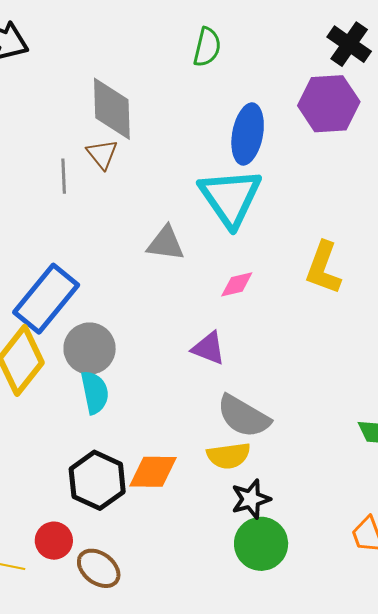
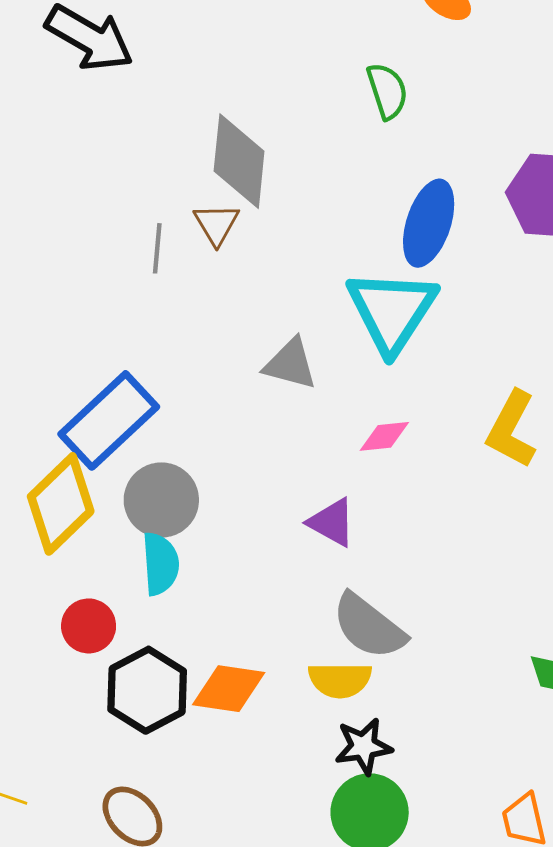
green semicircle: (207, 47) -> (387, 91), turned -39
red circle: (54, 541) -> (89, 626), moved

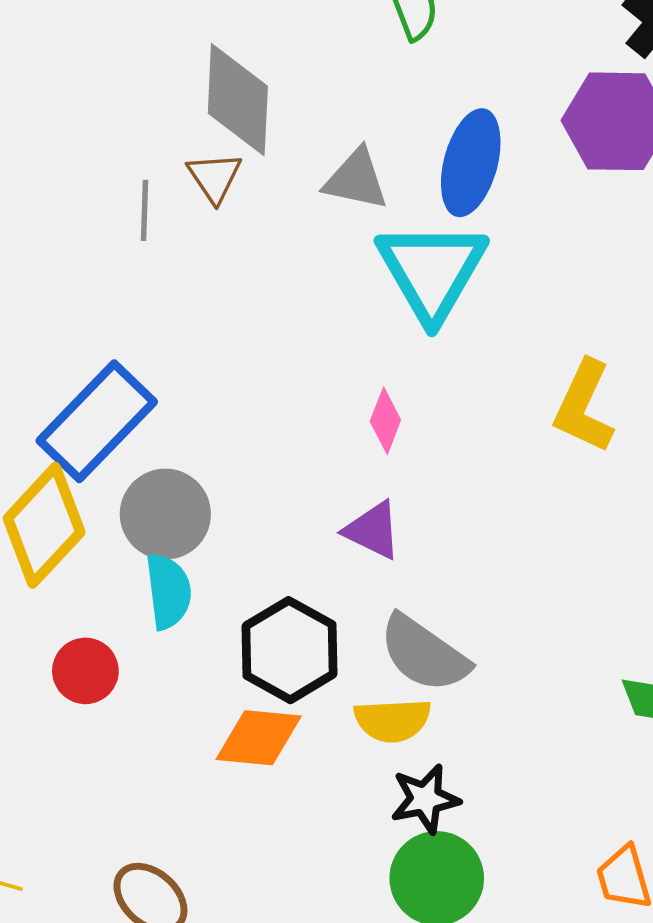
gray triangle: (290, 364) -> (356, 179), moved
pink diamond: (384, 436) -> (385, 421), moved, turned -60
black hexagon: (147, 690) -> (289, 650), moved

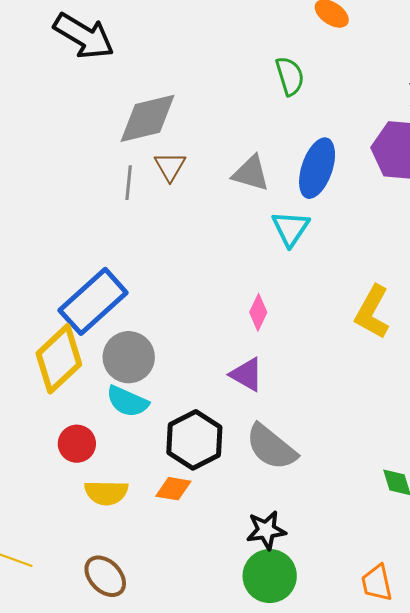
gray diamond: (238, 100) -> (148, 118), moved, turned 70
cyan triangle: (432, 271) -> (291, 228), size x0.6
cyan semicircle: (168, 591) -> (127, 401), turned 117
yellow semicircle: (393, 720) -> (106, 493), moved
orange diamond: (259, 738) -> (173, 489), size x0.7

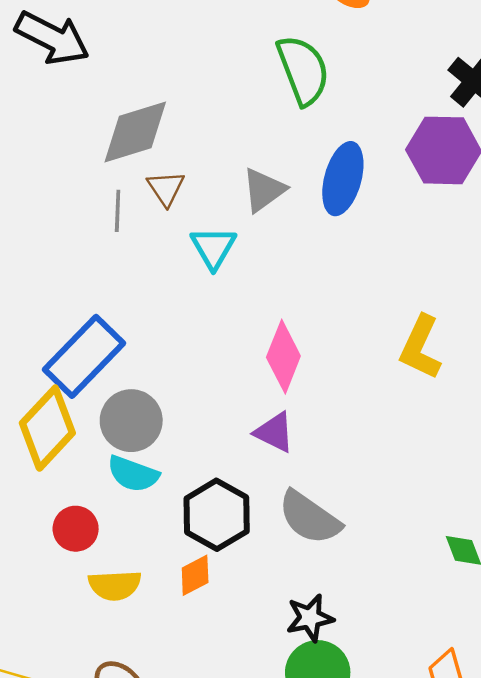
green semicircle: (290, 76) -> (303, 70), size x1.5
gray triangle: (251, 173) -> (264, 190), turned -48
cyan triangle: (291, 228) -> (213, 248), moved
pink diamond: (258, 312) -> (283, 357), size x1.6
orange diamond: (173, 489) -> (195, 575), turned -33

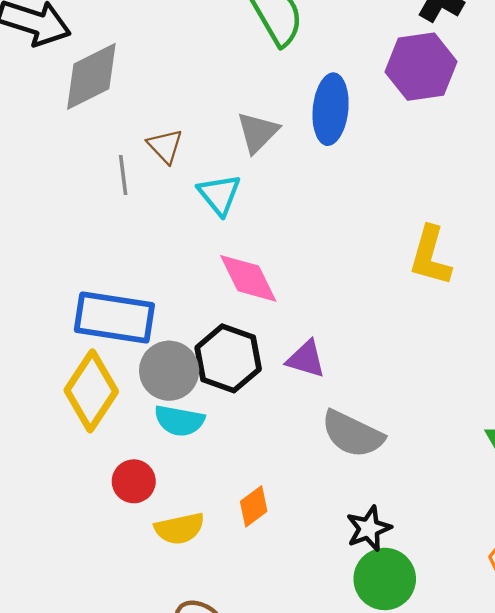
gray diamond: (135, 132) -> (91, 76), moved
blue rectangle: (84, 356) -> (114, 318), turned 64
pink diamond: (283, 357) -> (248, 278), moved, turned -38
black hexagon: (217, 515) -> (228, 358), moved

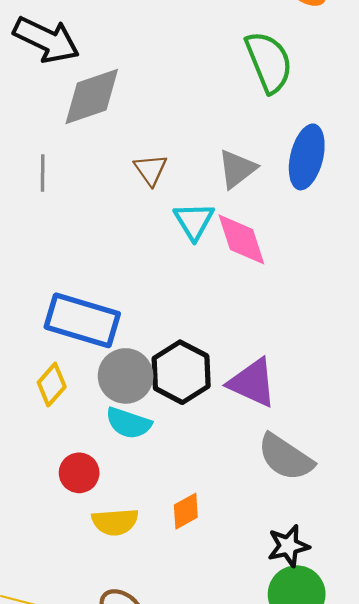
gray line: (123, 175) -> (43, 173), moved
pink diamond: (248, 278) -> (241, 239), moved
purple triangle: (306, 359) -> (252, 383), size x1.4
yellow diamond: (91, 391) -> (52, 385), size x0.6

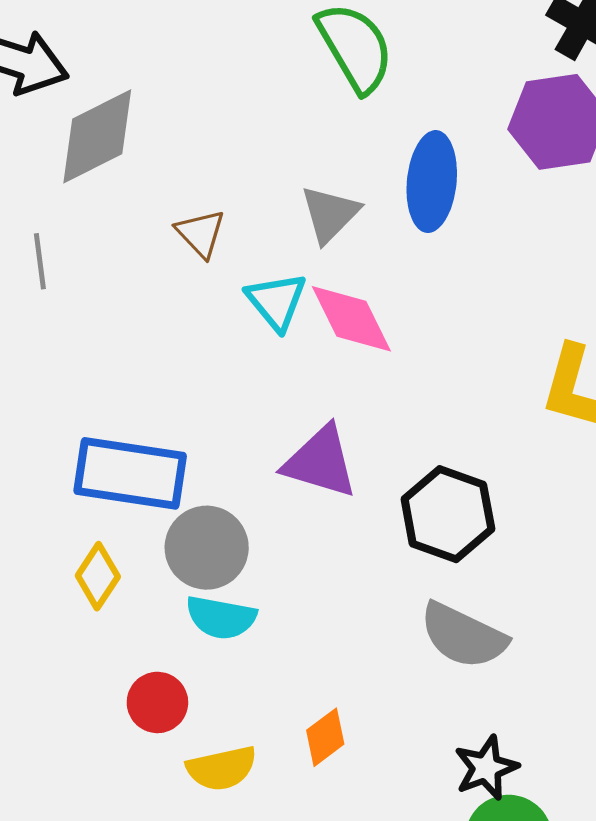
black hexagon: (181, 372) -> (448, 514), moved
purple triangle: (252, 383) -> (320, 462), moved

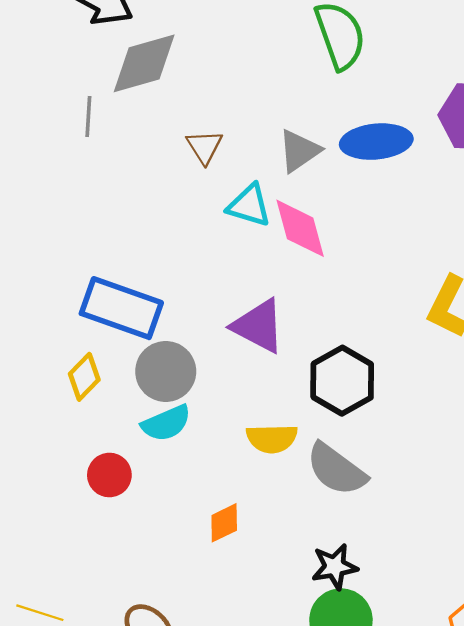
blue ellipse: (432, 182) -> (376, 142), turned 68
gray line: (40, 261) -> (88, 117), moved
cyan triangle: (276, 301) -> (249, 205), turned -45
cyan semicircle: (221, 617) -> (166, 423), turned -45
yellow semicircle: (222, 768) -> (272, 439), moved

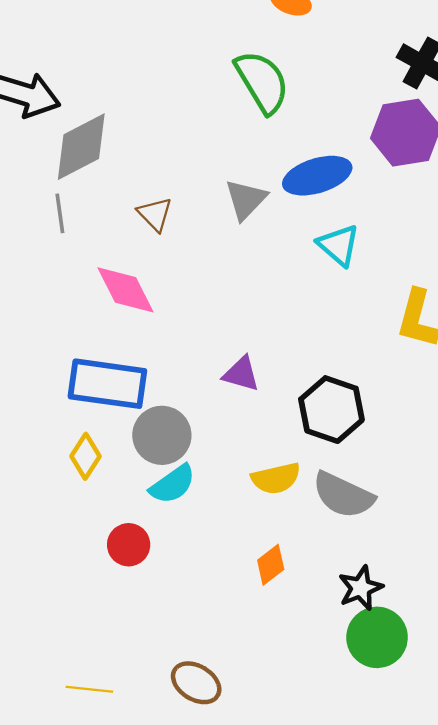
gray line: (88, 117) -> (60, 213), moved
cyan triangle: (249, 205) -> (338, 245), moved, turned 36
pink diamond: (300, 228) -> (125, 290), moved
purple triangle: (258, 326) -> (241, 374), size x0.7
orange diamond: (224, 523) -> (271, 565), moved

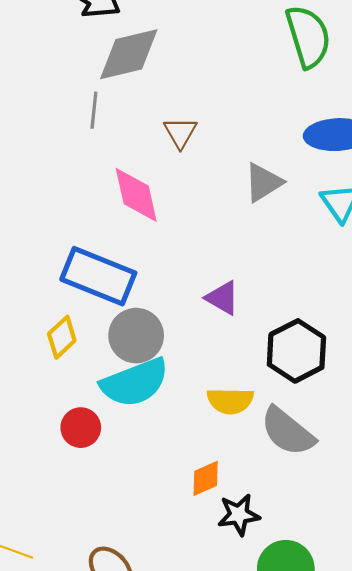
gray triangle: (246, 199) -> (263, 183), moved
cyan semicircle: (173, 484) -> (135, 383), size x1.5
black star: (361, 588) -> (239, 515), moved

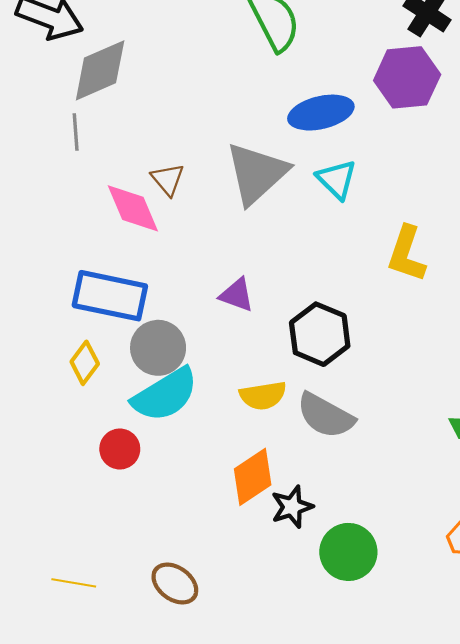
brown triangle: (180, 133) -> (168, 179), moved
gray triangle: (263, 183) -> (257, 173), size x1.6
orange diamond: (206, 478) -> (253, 477), size x1.5

